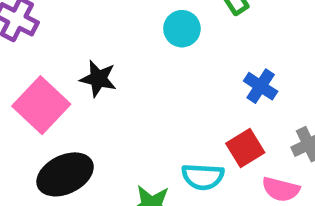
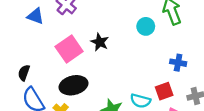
blue cross: (261, 86) -> (178, 63), turned -35

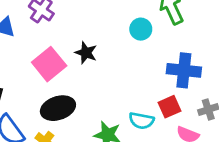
blue cross: (178, 63) -> (184, 70), size x1.6

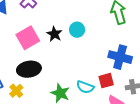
cyan circle: (141, 29) -> (77, 30), moved

